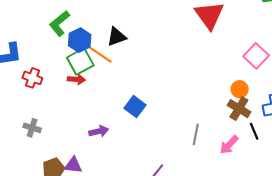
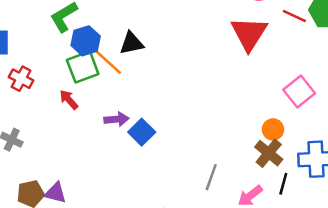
red arrow: (76, 79) -> (69, 100), moved, turned -144
purple arrow: (99, 131) -> (116, 119), moved
black line: (254, 131) -> (283, 184), turned 30

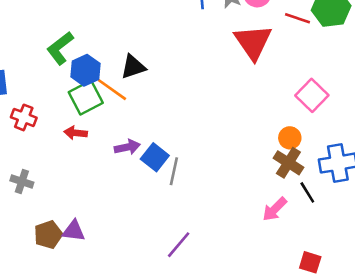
red arrow: (69, 100) -> (76, 133), turned -35
gray line: (211, 177) -> (174, 171), moved
black line: (283, 184) -> (307, 192), turned -40

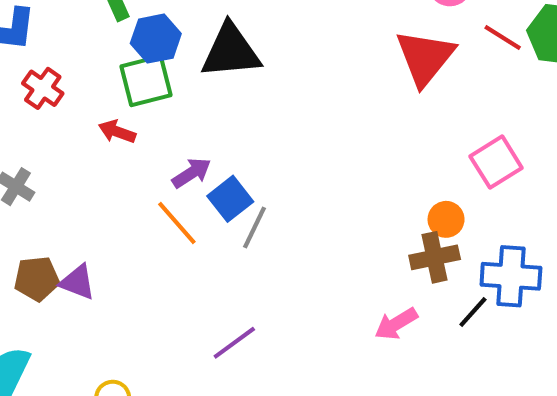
black triangle: (133, 67) -> (231, 51), size x1.5
orange line: (112, 90) -> (177, 223), moved
purple arrow: (127, 147) -> (191, 173), turned -35
brown cross: (288, 163) -> (435, 257), turned 32
black line: (307, 192) -> (473, 312), moved, turned 60

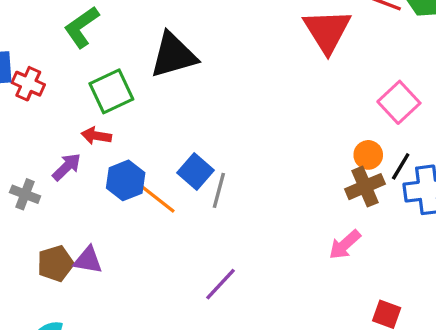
blue hexagon: (156, 39) -> (126, 180), moved
red cross: (43, 88) -> (28, 84), moved
purple arrow: (191, 173) -> (67, 167), moved
black line: (473, 312) -> (401, 166), moved

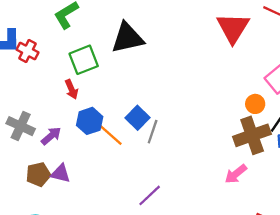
red arrow: (96, 136) -> (72, 89), turned -126
orange circle: (368, 155) -> (255, 104), moved
purple arrow: (67, 167) -> (51, 136), moved
brown cross: (365, 187) -> (252, 135), size x1.4
gray cross: (25, 194) -> (21, 126), size x1.4

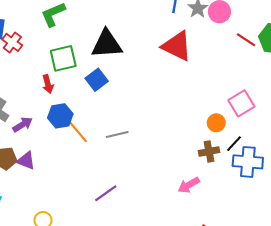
red triangle: (233, 28) -> (177, 46), moved, turned -44
blue square: (137, 118) -> (97, 80), moved
gray line: (153, 132) -> (117, 134), turned 50
brown cross: (252, 135) -> (209, 151), size x0.6

